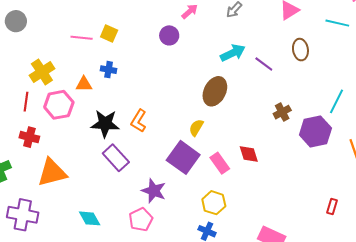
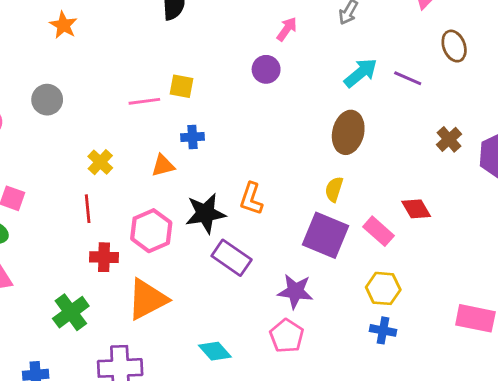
yellow cross: (42, 72) -> (100, 162), size x0.7
pink hexagon: (59, 105) -> (151, 231), moved

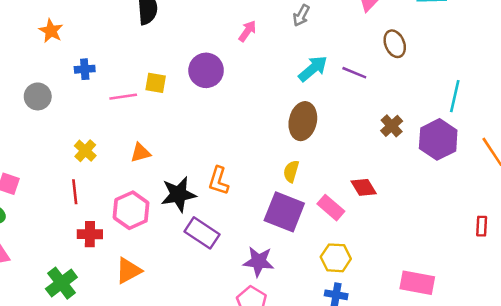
purple circle: (266, 69) -> (206, 70), moved, size x1.4
blue cross: (192, 137) -> (85, 69), moved
orange triangle: (147, 299) -> (128, 271), size x0.7

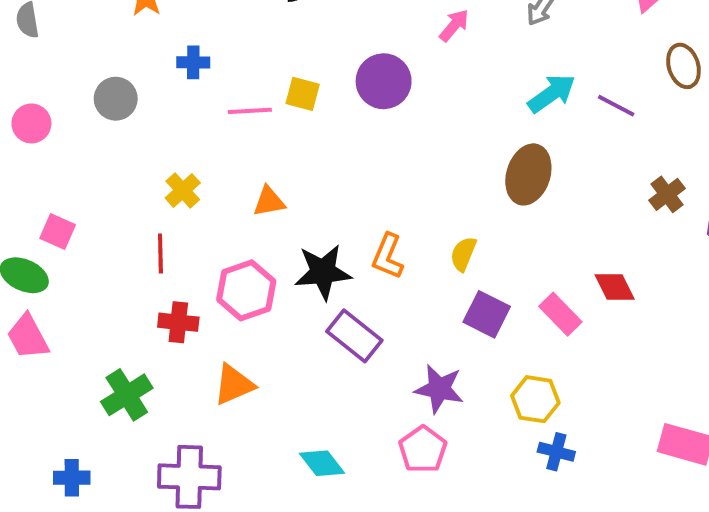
yellow semicircle: (291, 171) -> (463, 254), moved
purple square: (284, 212) -> (487, 314), size x0.7
yellow hexagon: (336, 258) -> (535, 399), moved

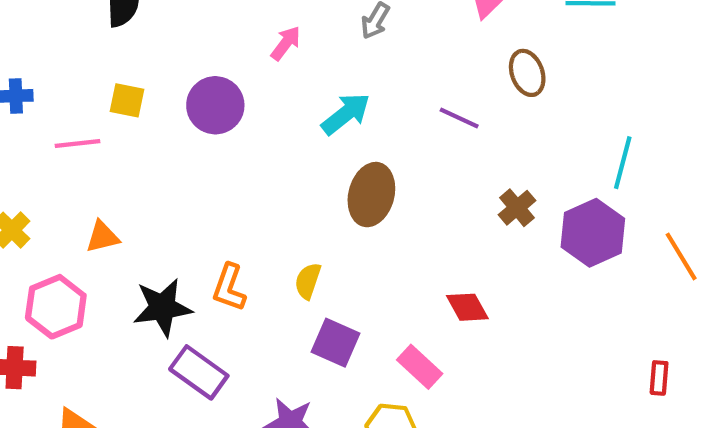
cyan arrow: (552, 93) -> (346, 114), moved
yellow square: (303, 94) -> (127, 100), moved
pink hexagon: (246, 290) -> (56, 307), moved
pink rectangle: (560, 314) -> (420, 367), moved

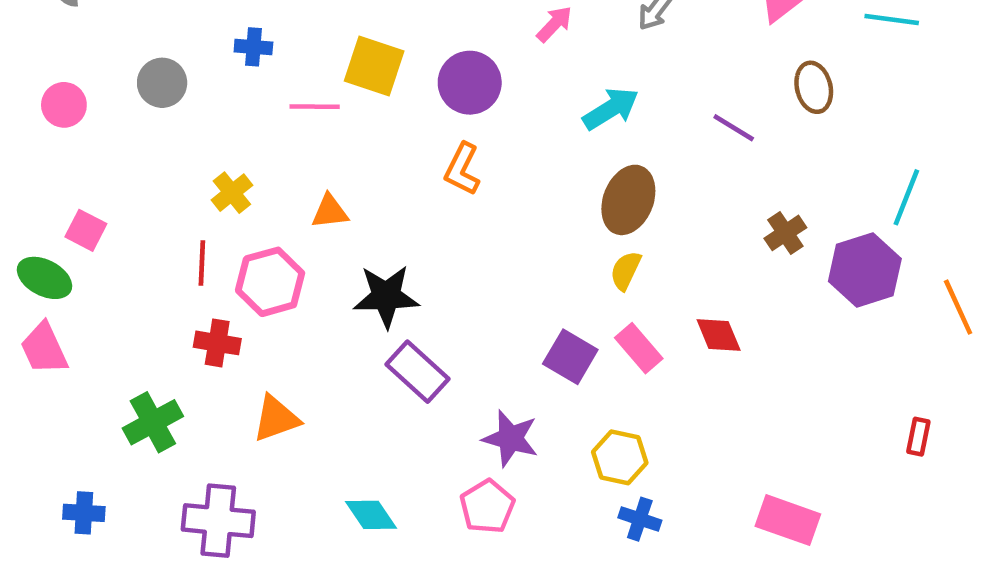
yellow square: (127, 100) -> (374, 66), size x1.5
yellow semicircle: (308, 281) -> (626, 271), moved
orange L-shape: (229, 288) -> (462, 169), moved
pink rectangle: (420, 367) -> (639, 348), moved

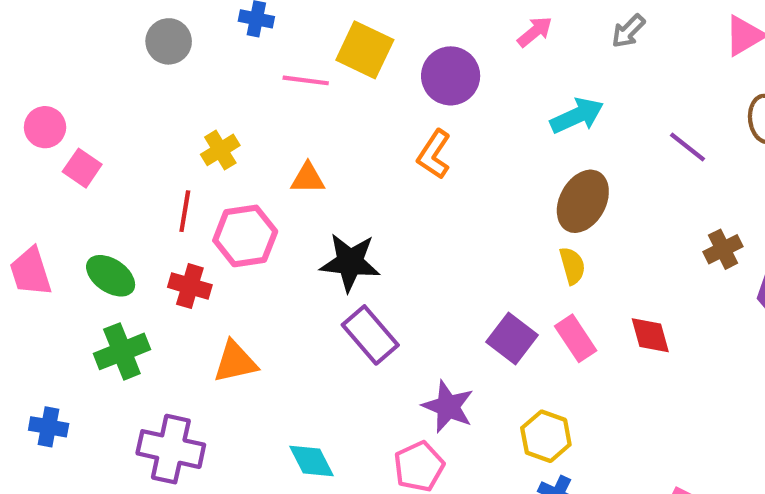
pink circle: (64, 105) -> (45, 127), moved
yellow semicircle: (626, 271) -> (572, 266), turned 132
green ellipse: (45, 278) -> (111, 276), moved

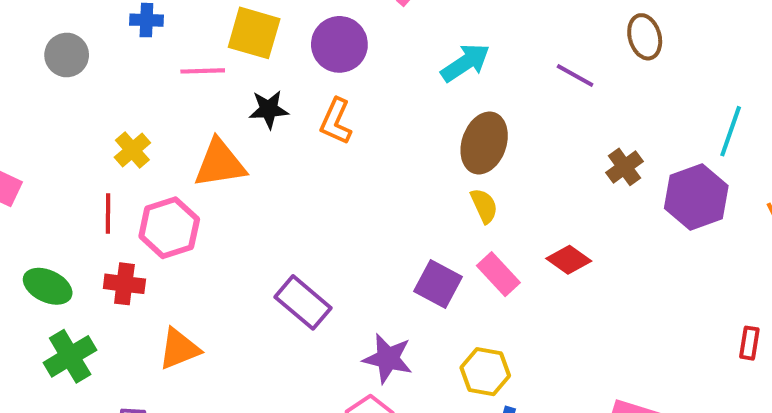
orange triangle: (308, 178) -> (220, 163), size x1.6
black star: (350, 262) -> (269, 109), moved, size x0.7
red diamond: (650, 335) -> (569, 260), turned -30

